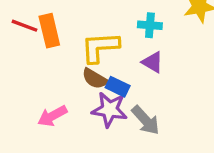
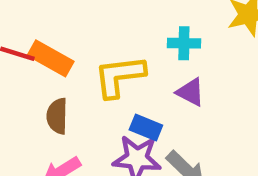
orange rectangle: (49, 31) -> (51, 58), turned -44
brown semicircle: (95, 79) -> (57, 116), moved, turned 64

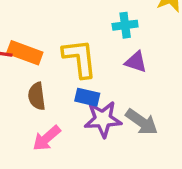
yellow L-shape: (119, 76) -> (80, 58), turned 99
blue rectangle: (146, 128) -> (87, 97), moved

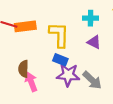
orange rectangle: (25, 53) -> (25, 26), turned -36
brown semicircle: (37, 96) -> (23, 69), moved
pink arrow: (47, 138) -> (31, 82), turned 102

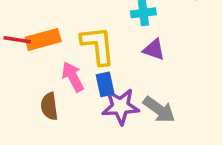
blue rectangle: (60, 60) -> (105, 84), turned 64
pink arrow: (31, 82) -> (73, 77), moved

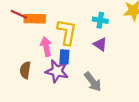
brown semicircle: (49, 106) -> (25, 70), moved
purple star: (120, 106) -> (57, 71), moved

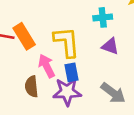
orange rectangle: (35, 19) -> (24, 36), turned 72
brown semicircle: (25, 70) -> (32, 87), moved

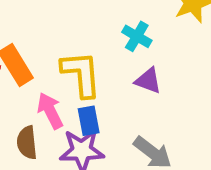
cyan cross: (103, 17) -> (137, 36), turned 36

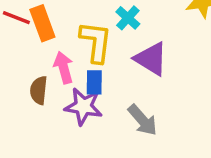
cyan cross: (137, 36) -> (128, 18), moved
purple triangle: (148, 81) -> (151, 59), size x1.5

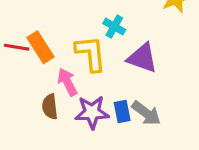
blue rectangle: (94, 82) -> (122, 112), moved

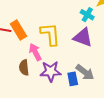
cyan cross: (114, 27) -> (87, 15), moved
blue rectangle: (122, 112) -> (73, 79), moved

